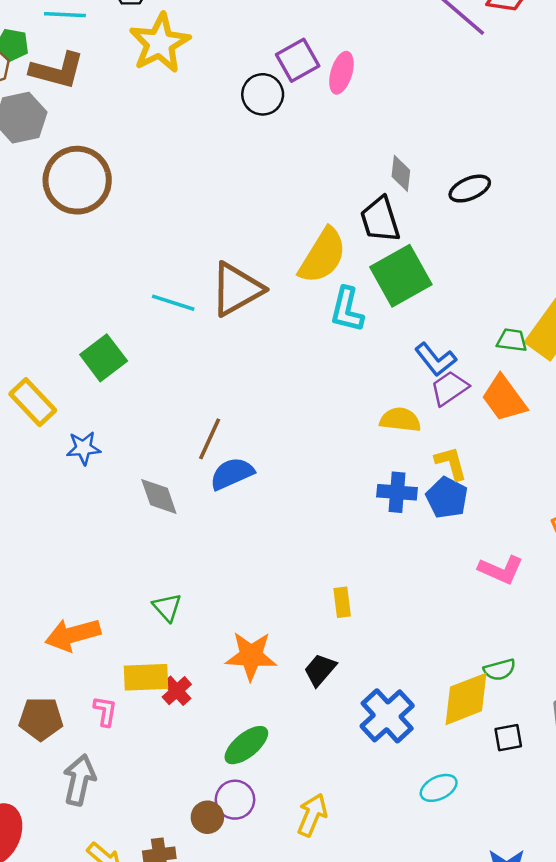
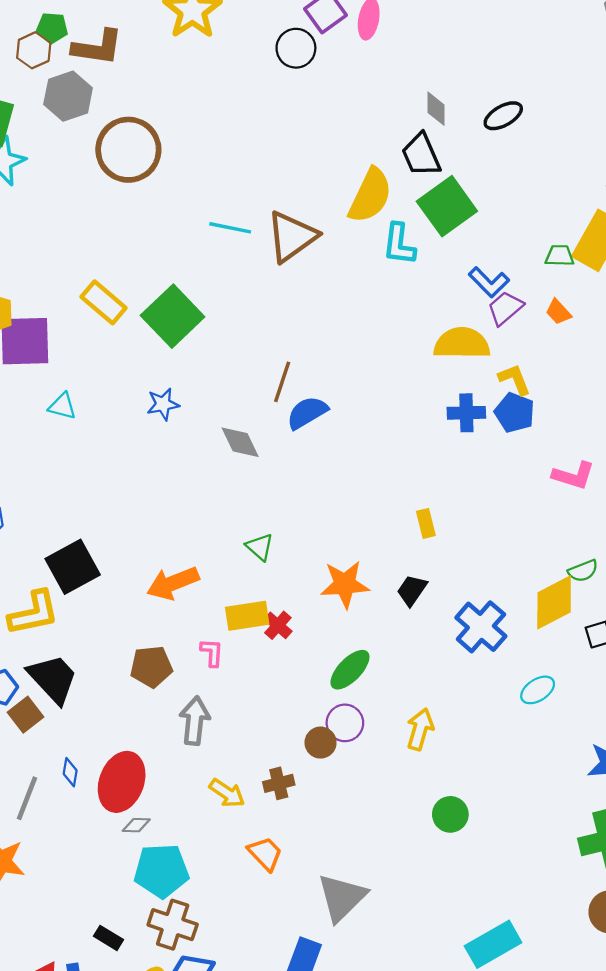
cyan line: (173, 303) -> (230, 228), moved
green square: (104, 358) -> (173, 316), size x1.4
orange trapezoid: (504, 398) -> (558, 312), size x0.6
yellow rectangle: (33, 402) -> (104, 302), moved
yellow semicircle: (400, 420) -> (462, 343), size x1.4

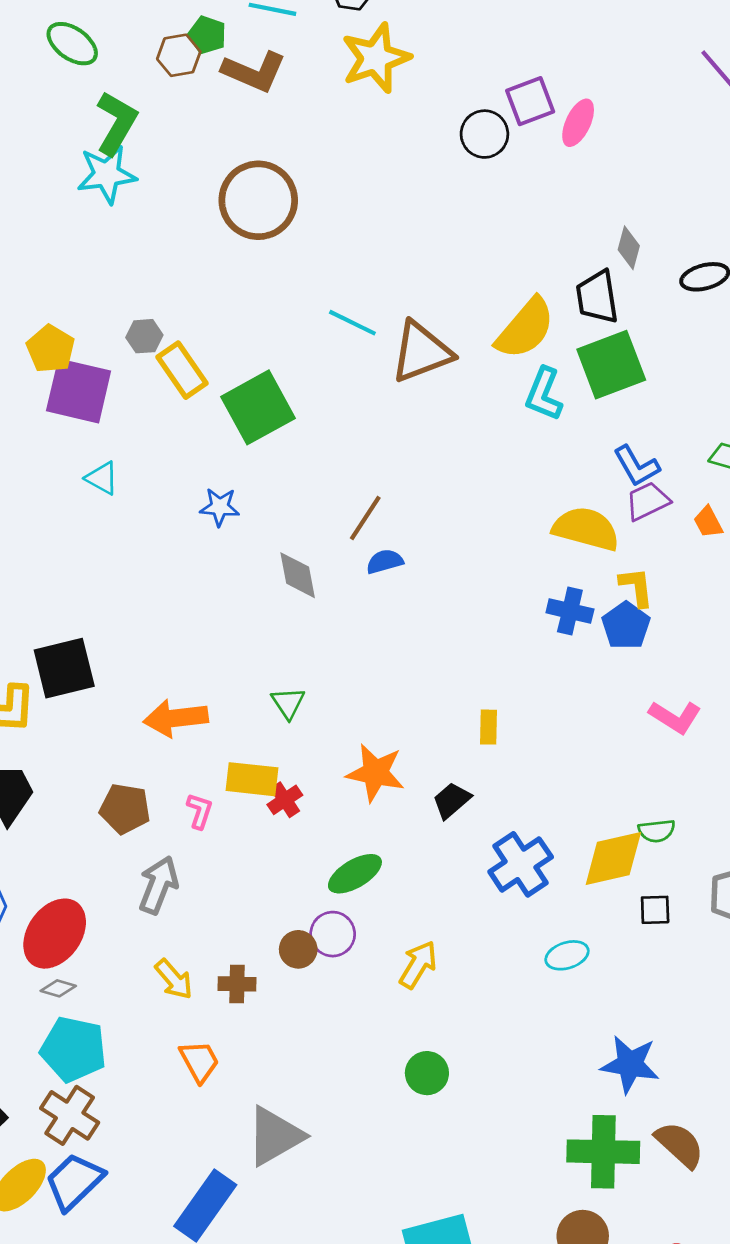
gray hexagon: (68, 96) -> (144, 336), moved, size x0.6
blue semicircle: (307, 413) -> (385, 561), size x0.7

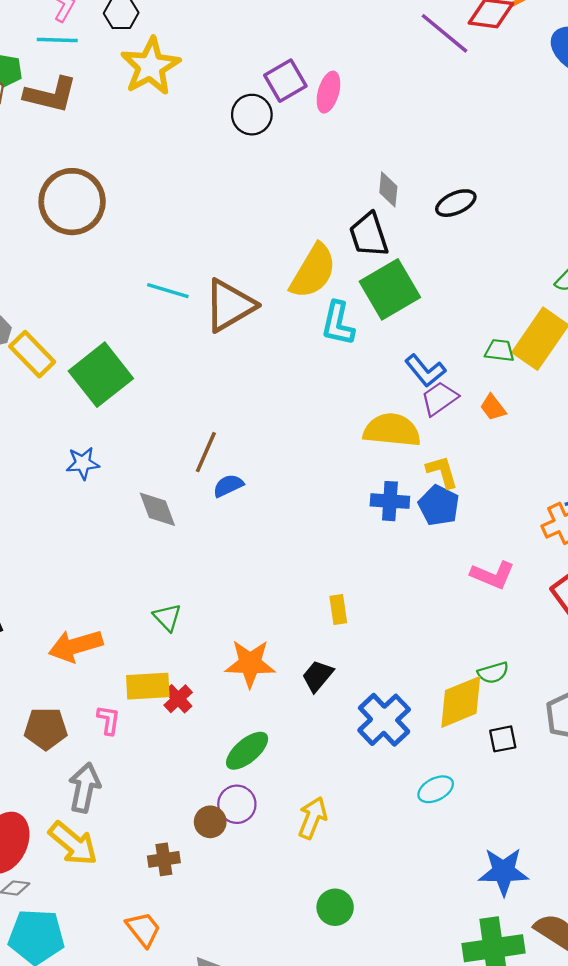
yellow arrow: (174, 979) -> (73, 843), moved, size x1.4

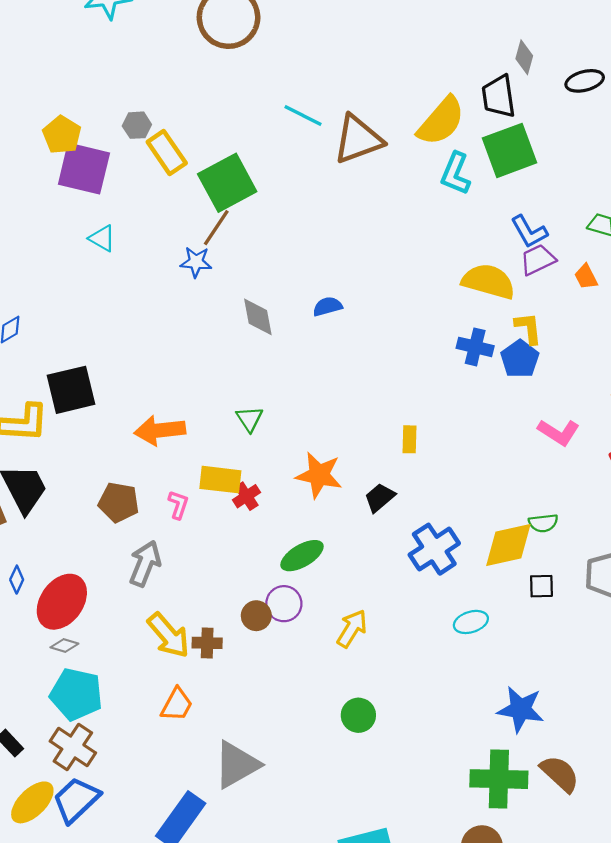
brown line: (206, 452) -> (216, 228), moved
yellow arrow: (73, 843) -> (168, 635), moved
orange trapezoid: (143, 929) -> (177, 705), turned 57

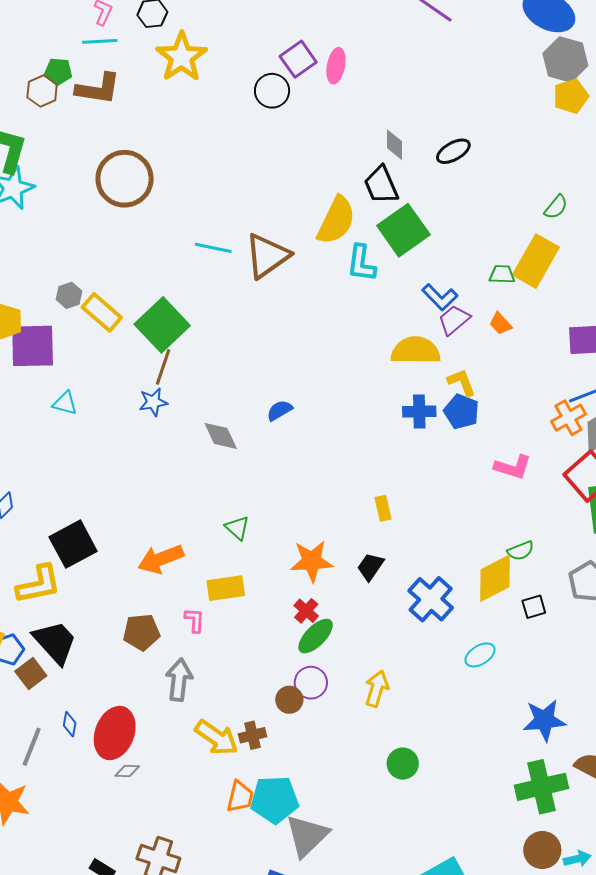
red cross: (246, 496) -> (306, 611), moved
cyan pentagon: (76, 694) -> (274, 800), moved

